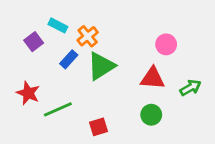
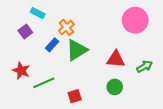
cyan rectangle: (58, 25) -> (38, 13), moved
pink circle: (166, 44) -> (135, 20), moved, size x1.6

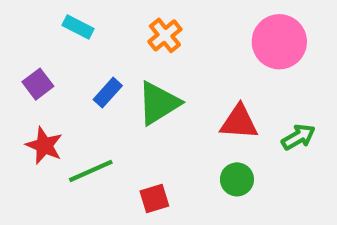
orange cross: (66, 27) -> (165, 35), moved
purple square: (25, 31) -> (38, 84), moved

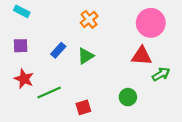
cyan rectangle: (78, 27) -> (22, 11), moved
purple square: (38, 84) -> (21, 46), turned 35
green triangle: (159, 103) -> (86, 56), size x0.7
red triangle: (239, 122) -> (142, 56), moved

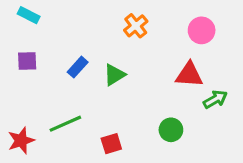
orange cross: (89, 19) -> (136, 26), moved
pink circle: (151, 23) -> (202, 30), size x0.7
red star: (24, 79) -> (21, 141), moved, turned 30

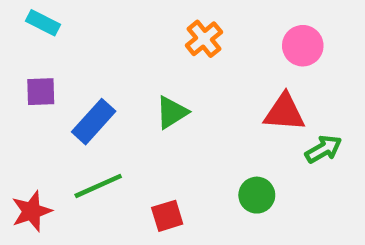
blue rectangle: (78, 67) -> (94, 122), moved, size x1.4

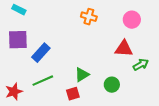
orange cross: (204, 39) -> (89, 17), turned -35
purple square: (41, 92) -> (18, 40), size x1.5
green triangle: (172, 112) -> (82, 75), moved

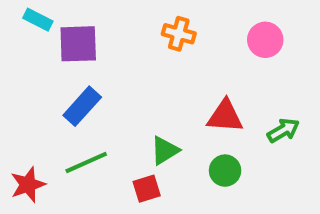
purple square: (18, 40) -> (78, 44), moved
red triangle: (124, 49) -> (225, 116), moved

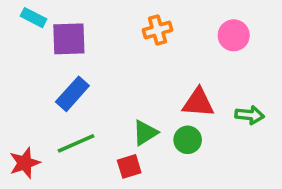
orange cross: (179, 34) -> (158, 30), turned -32
green arrow: (283, 130) -> (250, 115), turned 36
green circle: (225, 171) -> (188, 140), moved

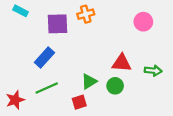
orange cross: (158, 30) -> (86, 14), moved
purple square: (69, 39) -> (58, 24), moved

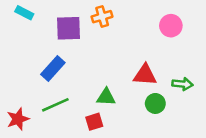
green triangle: (89, 81) -> (106, 97), turned 35
green circle: (115, 86) -> (155, 103), moved

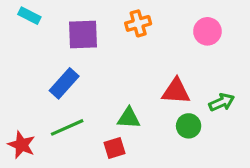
orange cross: (102, 17) -> (138, 23), moved
green arrow: (183, 84) -> (222, 102), turned -30
red star: (18, 119) -> (21, 145), turned -30

